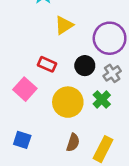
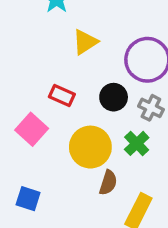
gray cross: (112, 73) -> (151, 108), turned -30
brown semicircle: (73, 143) -> (108, 183), moved

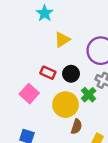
black circle: (114, 97) -> (71, 74), moved
green cross: (137, 143) -> (89, 95), moved

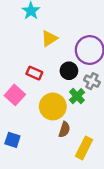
black circle: (71, 74) -> (69, 71), moved

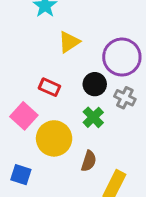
green cross: (77, 96) -> (93, 117), moved
yellow circle: (53, 106) -> (54, 138), moved

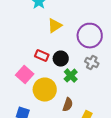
black circle: (95, 84) -> (61, 59), moved

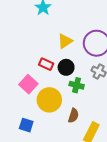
yellow triangle: (55, 26) -> (65, 41), moved
green cross: (71, 76) -> (77, 85), turned -32

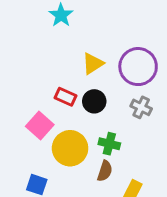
green cross: (77, 85) -> (109, 144), moved

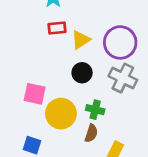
red rectangle: (65, 97) -> (57, 28), moved, turned -30
gray cross: (141, 107) -> (123, 78), size x1.5
pink square: (40, 126) -> (35, 94), turned -30

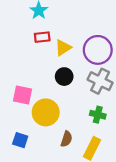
green cross: (95, 110) -> (98, 115), moved
brown semicircle: (91, 133) -> (66, 139), moved

